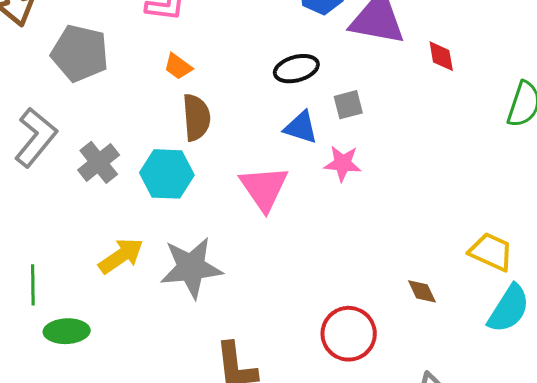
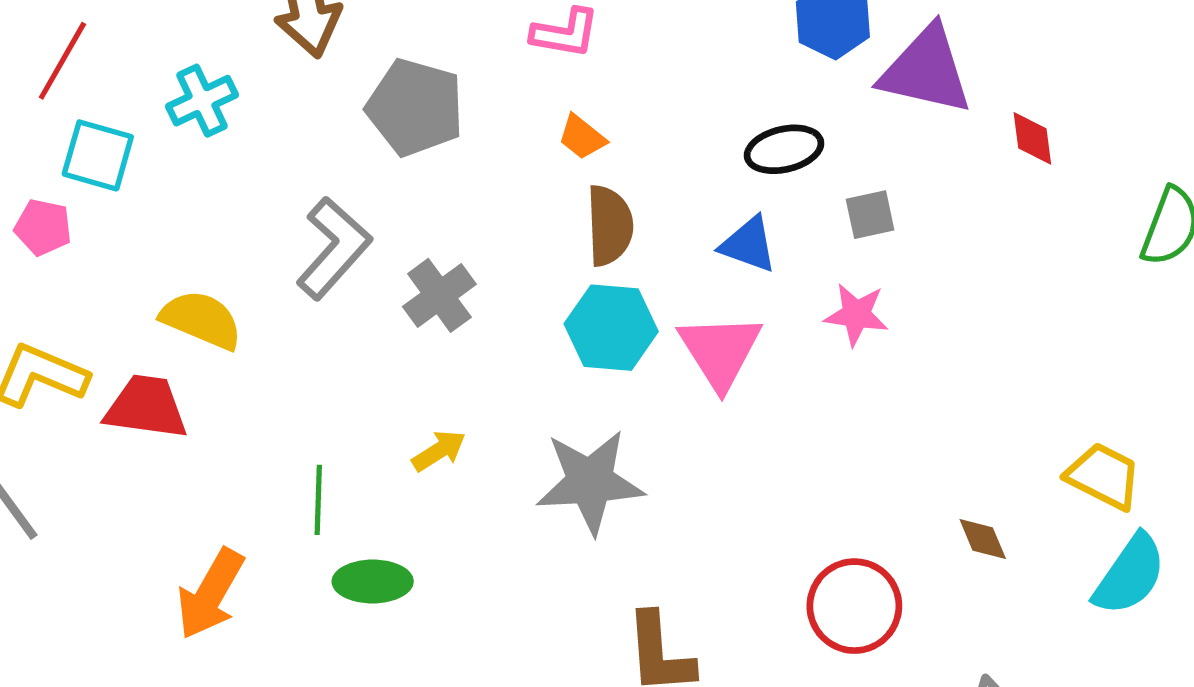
blue triangle: (301, 127) -> (749, 245), moved
cyan hexagon: (167, 174) -> (611, 328), moved
yellow arrow: (121, 256) -> (439, 451), moved, size x0.7

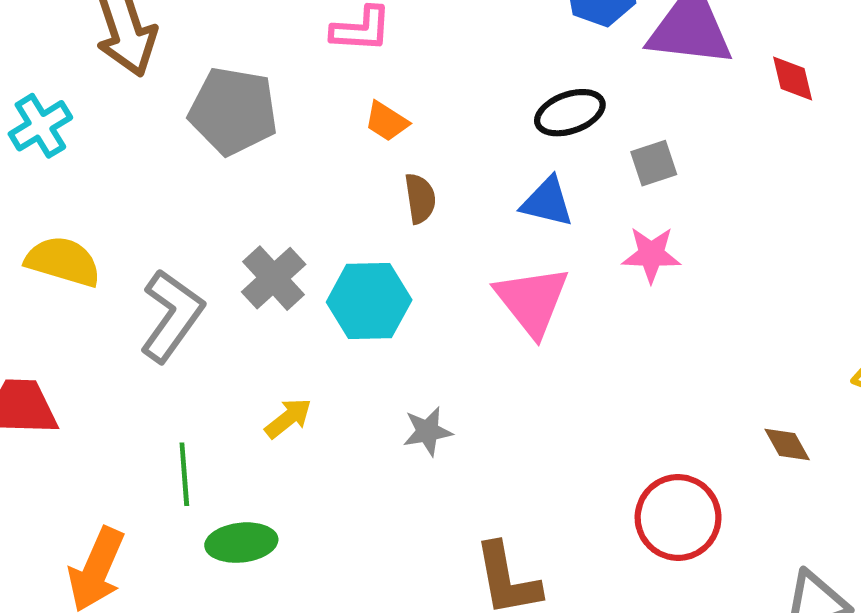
brown semicircle: (610, 226) -> (420, 198), size x0.7
gray L-shape: (334, 248) -> (172, 316), moved
yellow semicircle: (201, 320) -> (63, 261), moved
cyan hexagon: (611, 328) -> (369, 301), moved
gray star: (590, 482) -> (428, 431), size x0.5

